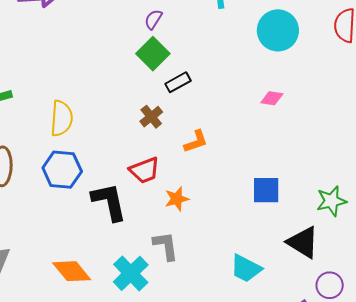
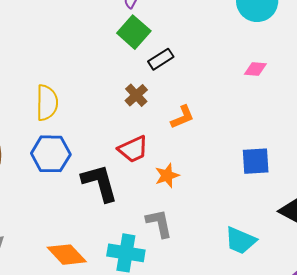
cyan cross: (131, 273) -> (126, 253), turned -33

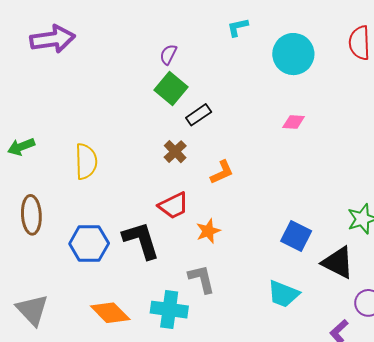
blue hexagon: (51, 154) -> (89, 244), moved
blue square: (256, 161) -> (296, 236), moved, turned 32

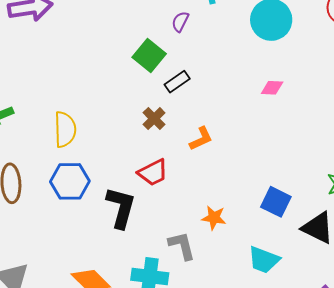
purple semicircle: (168, 54) -> (180, 22), moved
orange star: (208, 231) -> (214, 218), moved, turned 30
black L-shape: (141, 240) -> (121, 207), turned 33
blue hexagon: (89, 244) -> (70, 181), moved

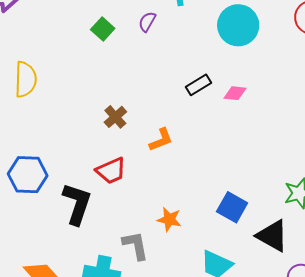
green square: (149, 56) -> (103, 29), moved, size x0.7
black rectangle: (177, 82) -> (198, 85), moved
yellow semicircle: (65, 129) -> (25, 79), moved

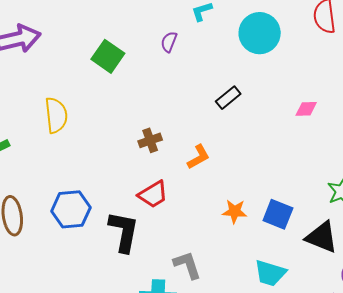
green square: (103, 29) -> (108, 56), moved, size x1.4
pink diamond: (235, 93) -> (306, 109), moved
brown cross: (115, 117) -> (150, 140), turned 30
orange star: (169, 219) -> (235, 211), moved

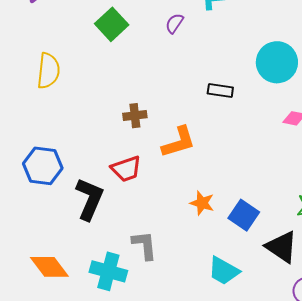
cyan circle: (260, 33) -> (277, 62), moved
black rectangle: (228, 98) -> (220, 90), turned 35
orange L-shape: (198, 157) -> (179, 142), size x1.4

